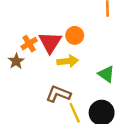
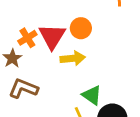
green triangle: (106, 74) -> (92, 95), moved
brown L-shape: (58, 94) -> (23, 88), moved

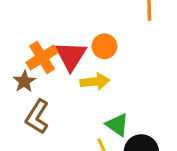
orange cross: (27, 38) -> (42, 57), size x1.4
brown L-shape: (23, 88) -> (37, 117), turned -80

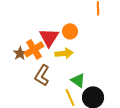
orange cross: (42, 57) -> (34, 49), moved
brown L-shape: (37, 117) -> (42, 75), moved

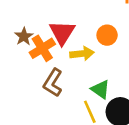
orange circle: (70, 31) -> (107, 35), moved
brown star: (20, 53) -> (24, 36), moved

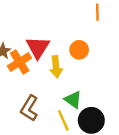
yellow arrow: (82, 54) -> (56, 67), turned 90
brown L-shape: (53, 83) -> (29, 108), moved

